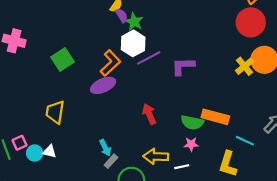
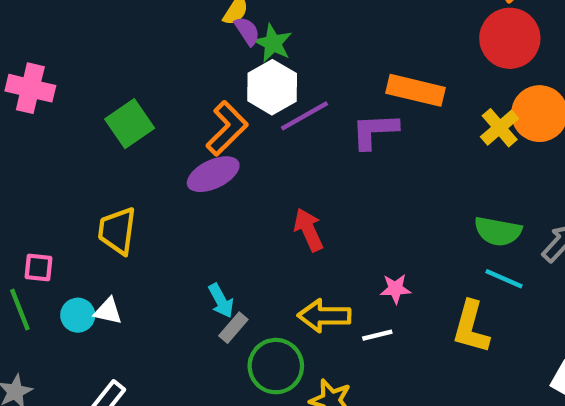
orange rectangle: (215, 117) -> (416, 90), moved
green semicircle: (192, 122) -> (498, 231), moved
pink square: (19, 143) -> (38, 268), moved, turned 32

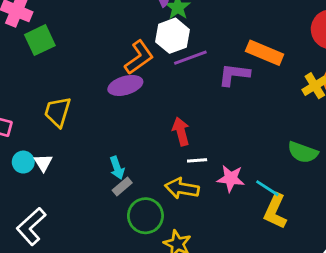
green square: (130, 124) -> (40, 40), moved
cyan line: (504, 279) -> (267, 188), moved
pink star: (395, 289) -> (231, 179), size x1.4
white triangle: (108, 311) -> (43, 163), turned 36
white line: (377, 335) -> (197, 160), moved

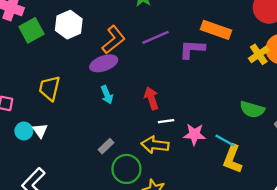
white hexagon: (173, 36) -> (69, 25), moved
cyan arrow: (117, 168) -> (107, 95), moved

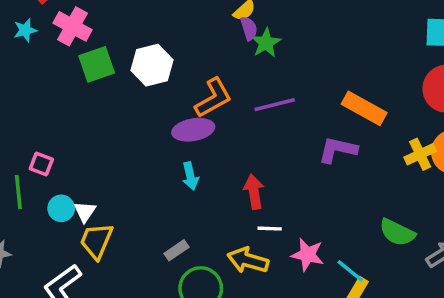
purple L-shape: (192, 49) -> (338, 150), moved
yellow trapezoid: (49, 88) -> (96, 241), moved

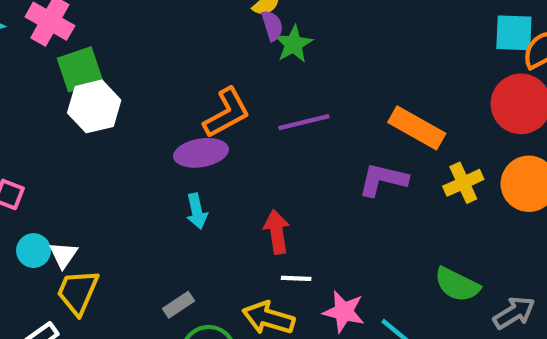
white hexagon: (152, 65) -> (94, 106), moved
yellow cross: (420, 154) -> (463, 183), moved

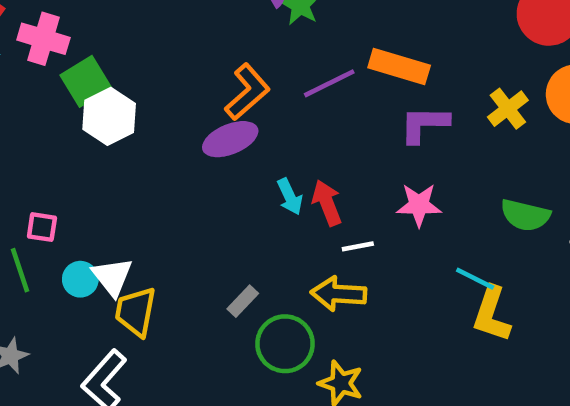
orange rectangle: (417, 128) -> (399, 66), moved
cyan arrow: (197, 211) -> (290, 197), moved
white triangle: (63, 255) -> (112, 277), size x1.4
pink star: (344, 312) -> (419, 205), moved

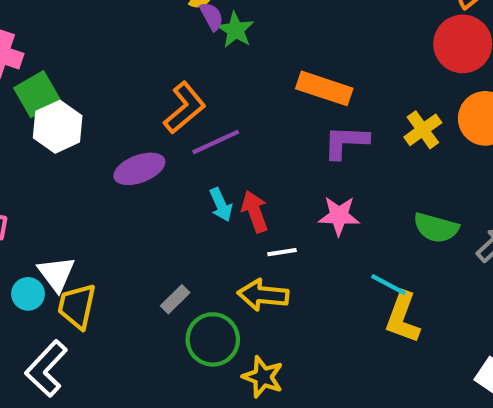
purple line: (329, 83) -> (216, 142), moved
purple ellipse: (230, 139) -> (139, 169), moved
cyan circle: (80, 279) -> (28, 294), moved

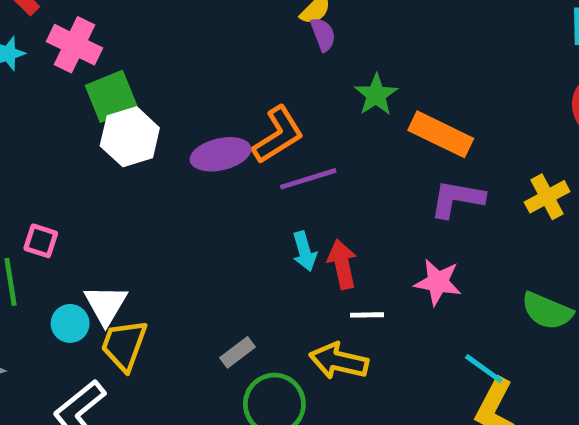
green star: (235, 30) -> (376, 95), moved
purple ellipse: (139, 169) -> (221, 154), moved

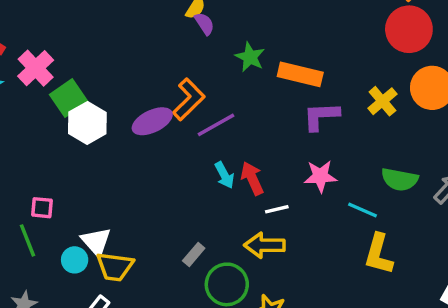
pink cross: (75, 45) -> (36, 68), turned 33
yellow trapezoid: (124, 345) -> (115, 267), turned -90
cyan line: (484, 369) -> (363, 210), moved

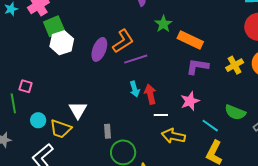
purple ellipse: (152, 121) -> (99, 49), turned -55
pink star: (320, 176) -> (190, 101), turned -30
white triangle: (96, 242) -> (78, 110), moved
yellow arrow: (264, 245) -> (173, 136), moved
gray rectangle: (194, 254) -> (108, 131), turned -56

